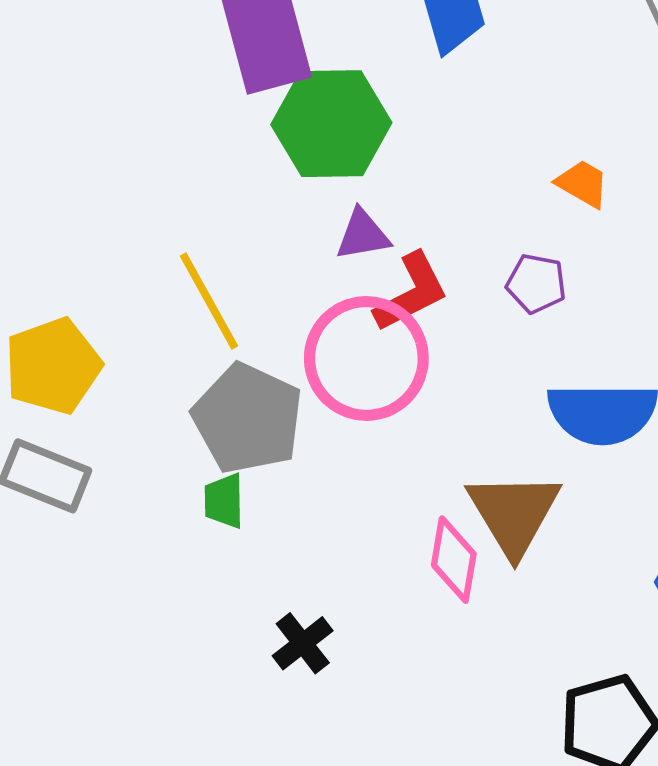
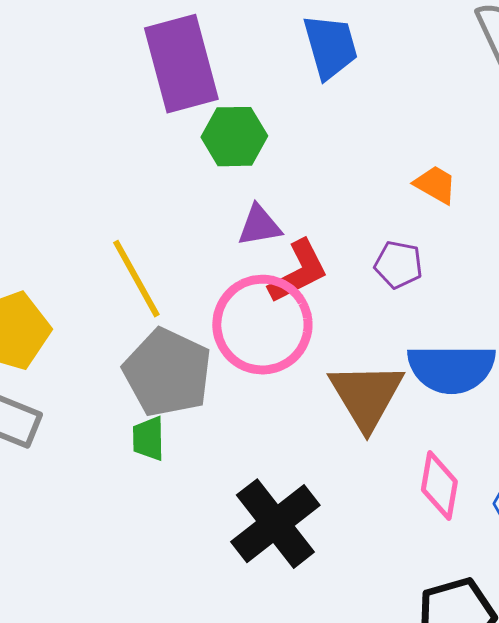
green hexagon: (331, 124) -> (234, 137), size x0.7
brown triangle: (514, 513) -> (366, 396), moved
pink diamond: (454, 560) -> (439, 486), moved
black cross: (303, 643) -> (275, 524), moved, size x1.8

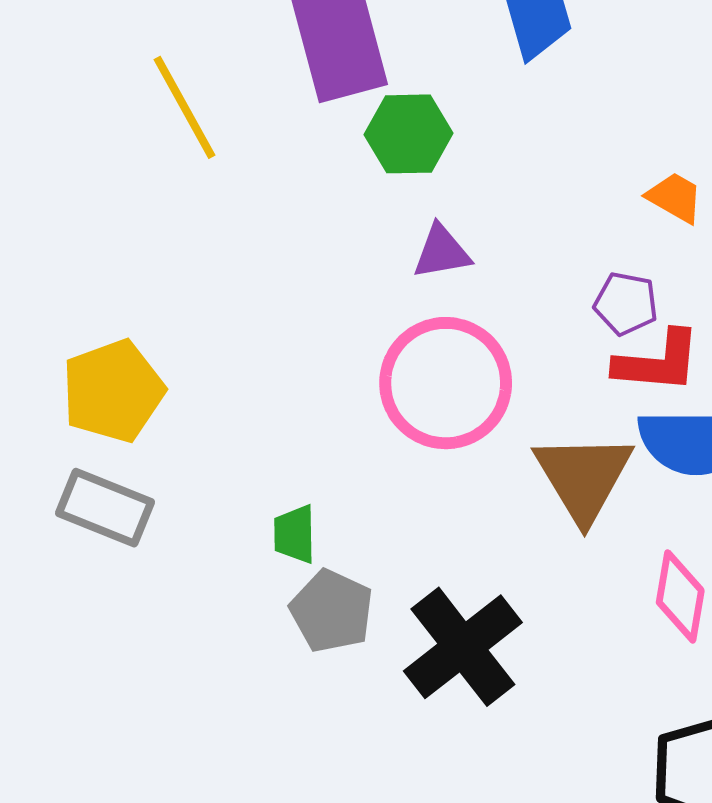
red L-shape: (298, 272) -> (658, 362), moved, turned 32
yellow line: (136, 279) -> (185, 107), moved
gray pentagon: (167, 373) -> (332, 611), moved, size x0.7

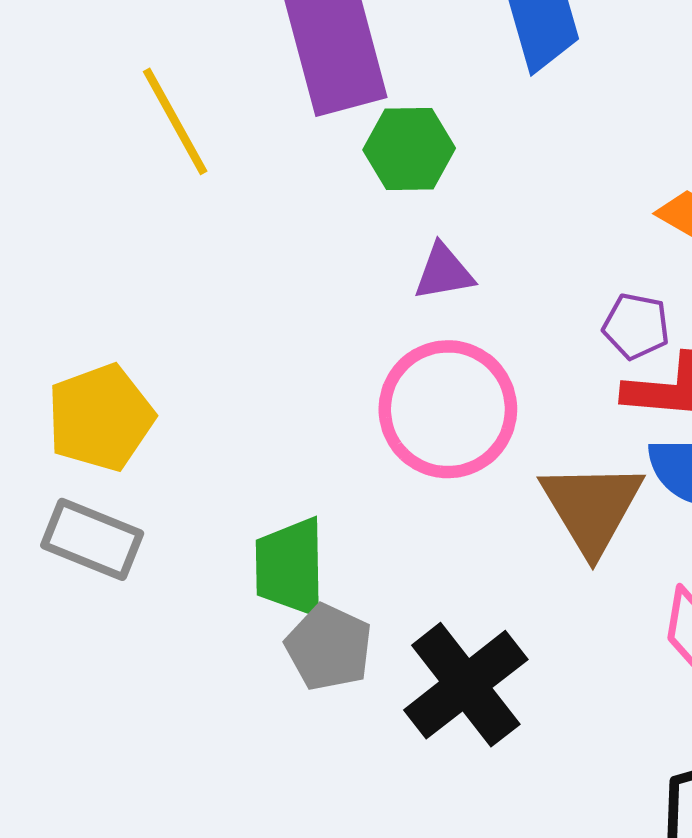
green trapezoid: (295, 534) -> (290, 567), size x1.6

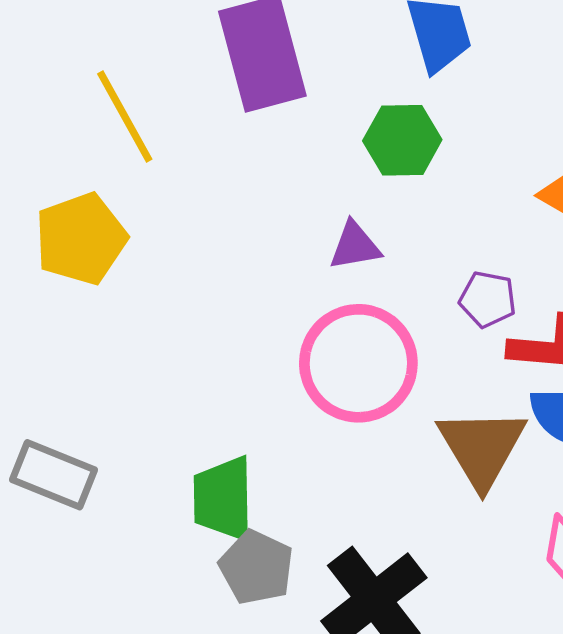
green hexagon: (409, 149) -> (402, 140), moved
purple pentagon: (636, 326) -> (488, 299), moved
yellow pentagon: (100, 418) -> (81, 239), moved

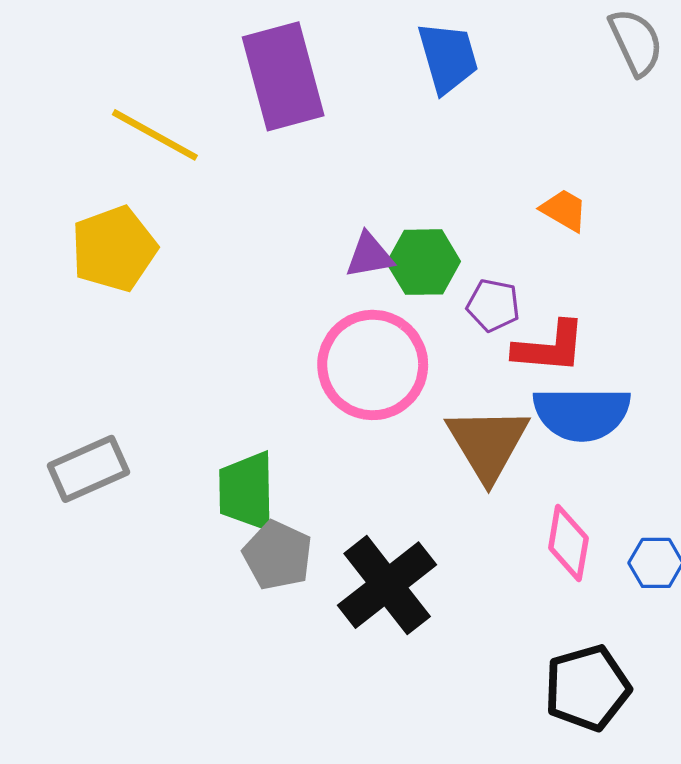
yellow line: (125, 117) -> (155, 135), turned -32
green hexagon: (402, 140) -> (424, 262), moved
gray rectangle: (54, 475) -> (88, 469), turned -46

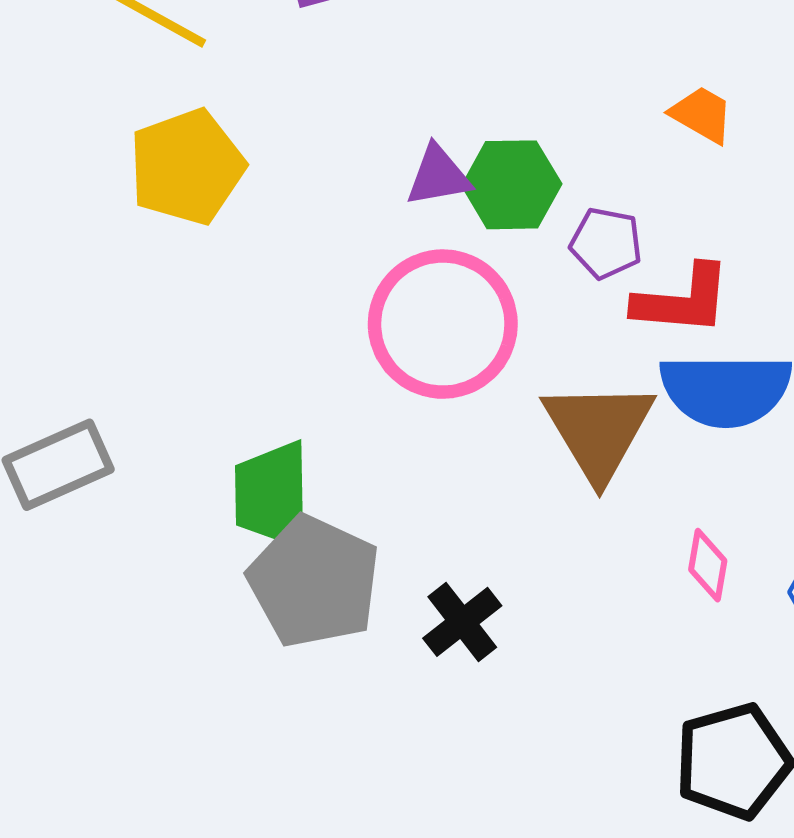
yellow pentagon: (114, 249) -> (187, 167), moved
pink diamond: (568, 543) -> (708, 565), size x0.7
gray pentagon: (278, 555) -> (314, 582), size x1.4
black cross: (387, 585) -> (462, 622), size x0.6

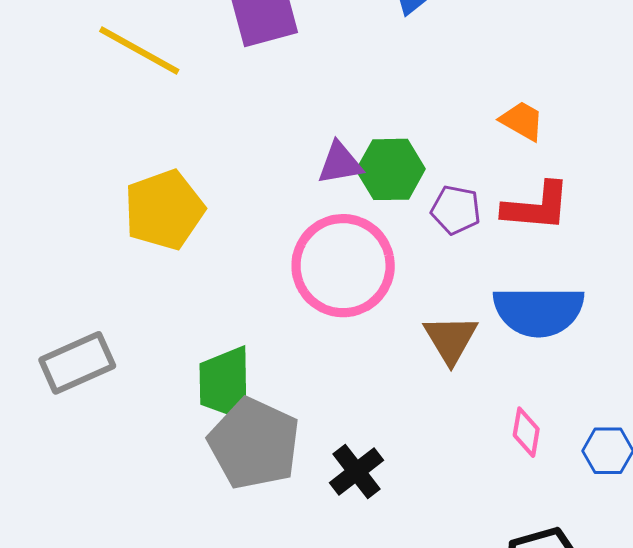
yellow pentagon: (187, 167) -> (164, 210), moved
red L-shape: (682, 300) -> (537, 207), moved
brown triangle: (598, 430) -> (451, 339), size x0.7

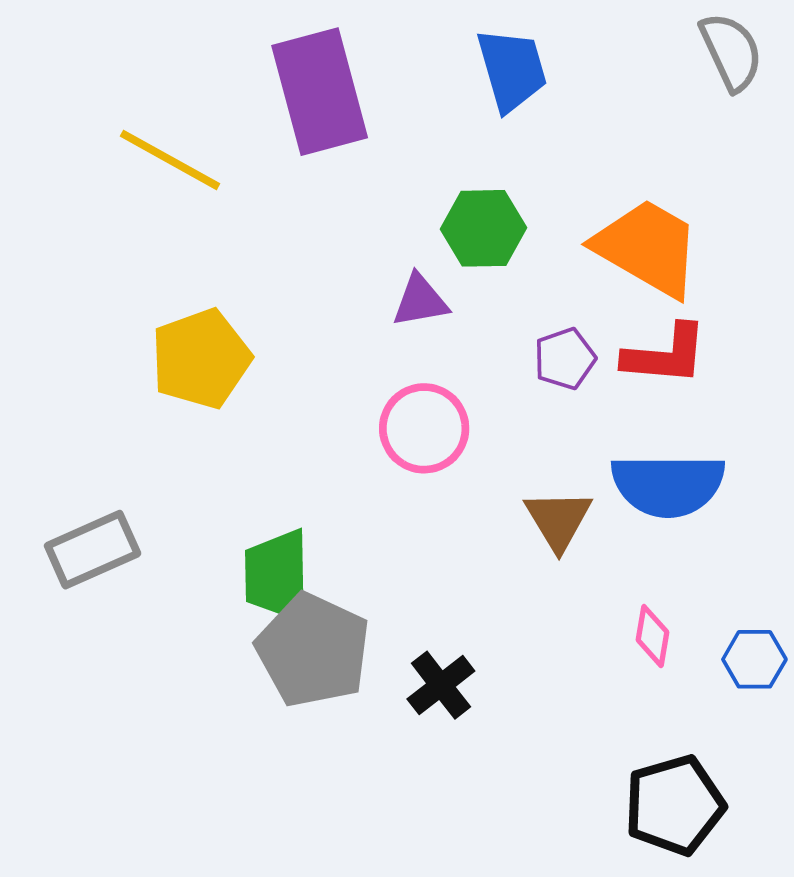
orange trapezoid: (522, 121) -> (647, 248), size x2.0
green hexagon: (391, 169) -> (483, 228), moved
purple pentagon: (456, 210) -> (565, 359), turned -30
pink circle: (343, 266) -> (424, 428), size x0.7

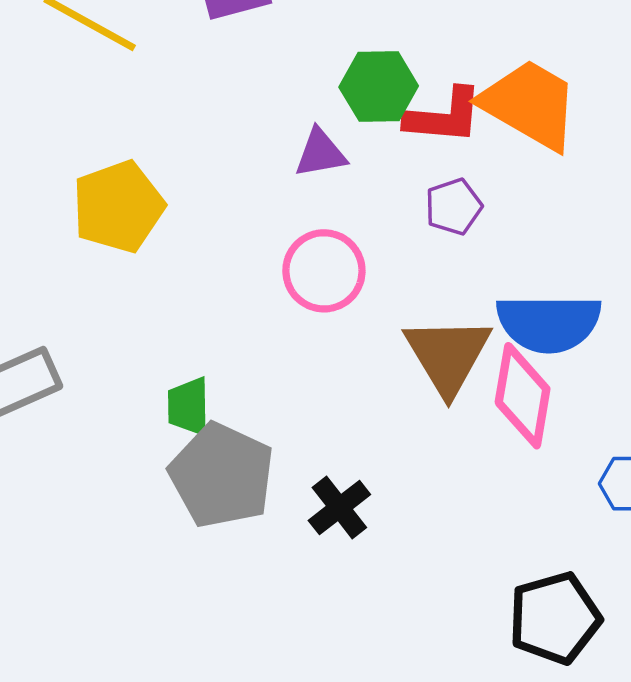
red L-shape: (665, 355) -> (444, 116), moved
brown triangle: (558, 520) -> (448, 355), size x1.4
green trapezoid: (277, 575) -> (188, 406), size x0.7
pink diamond: (652, 636) -> (523, 396), moved, size x1.8

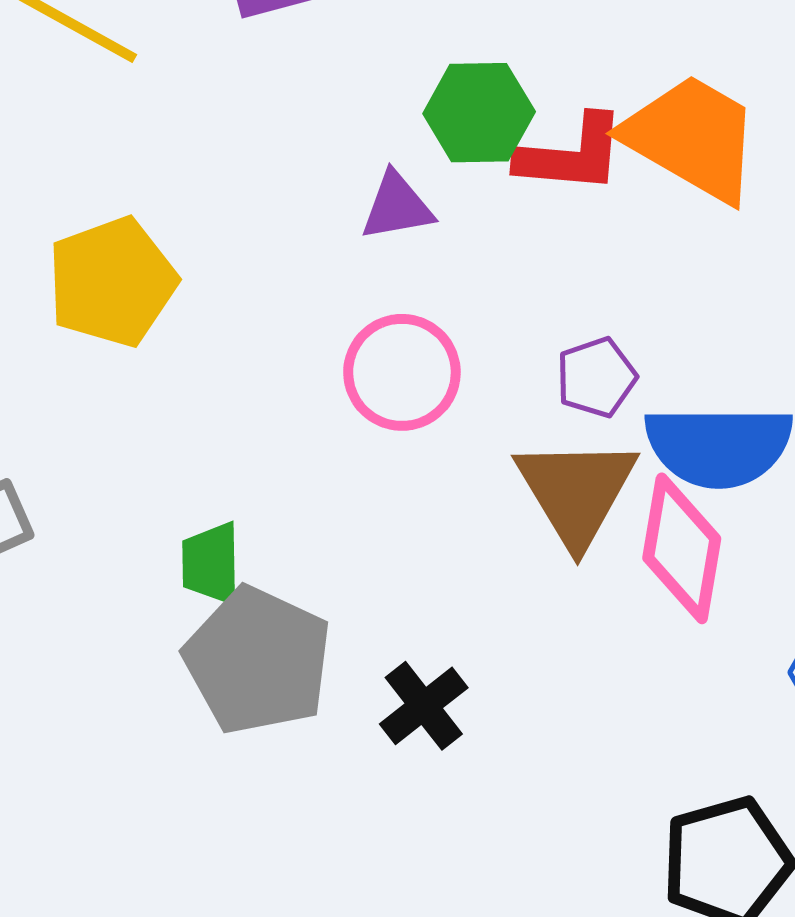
purple pentagon: (454, 207) -> (596, 377), moved

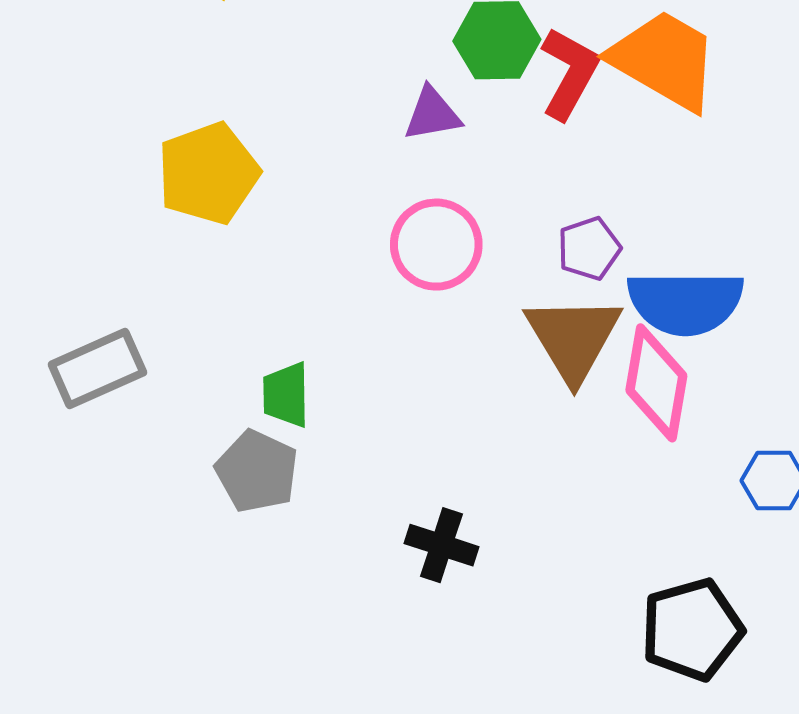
red L-shape: (571, 155) -> (569, 73), turned -66
gray pentagon: (258, 661) -> (257, 471), moved, size x0.7
black cross: (424, 706) -> (442, 545), moved, turned -34

